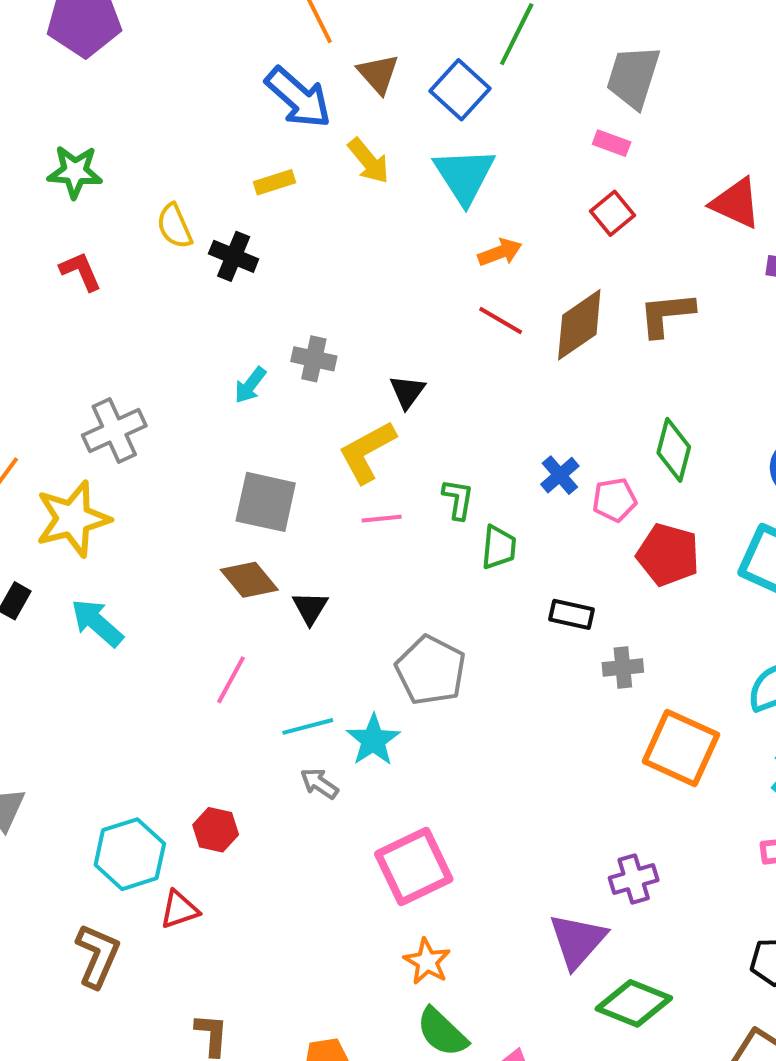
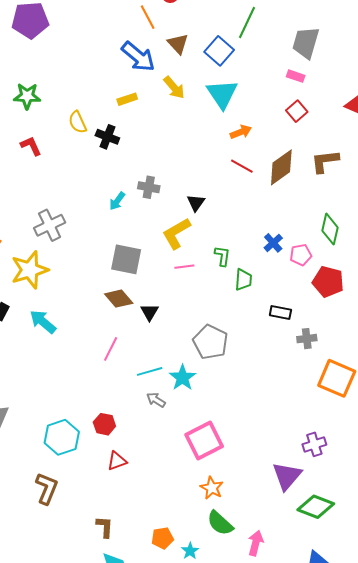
red triangle: (179, 910) -> (117, 461), moved

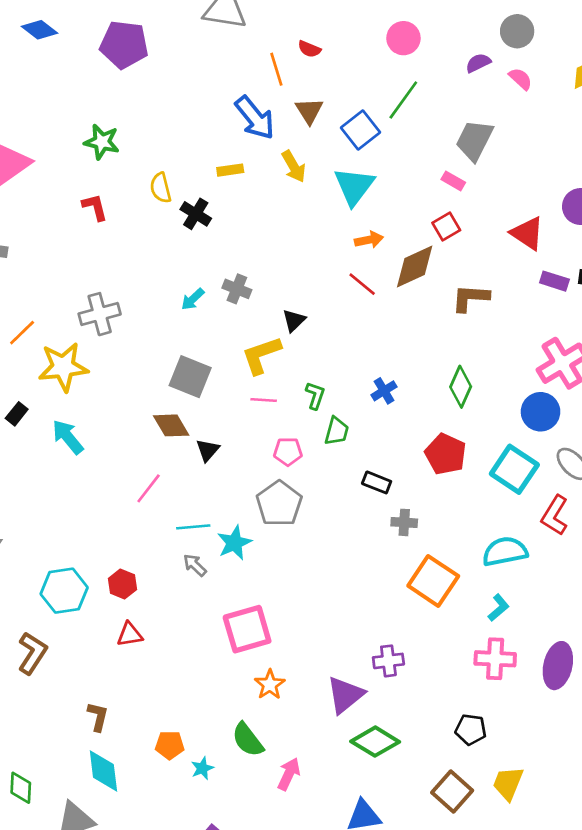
brown diamond: (281, 167) -> (415, 267), moved
pink pentagon: (301, 255) -> (288, 452), moved
orange star: (212, 488) -> (270, 685), moved

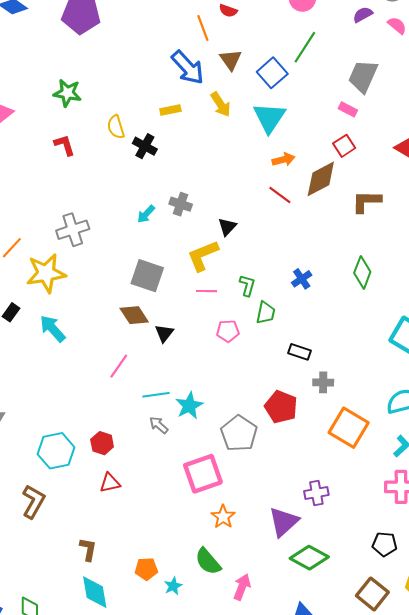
red pentagon: (446, 454) -> (281, 407), moved
gray pentagon: (279, 504) -> (239, 433), moved

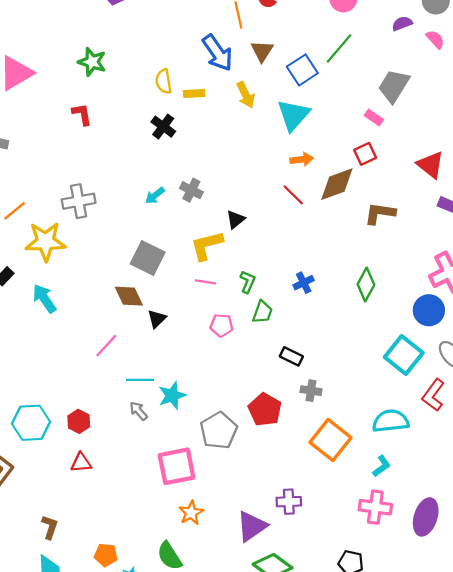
yellow semicircle: (116, 127) -> (164, 81), moved

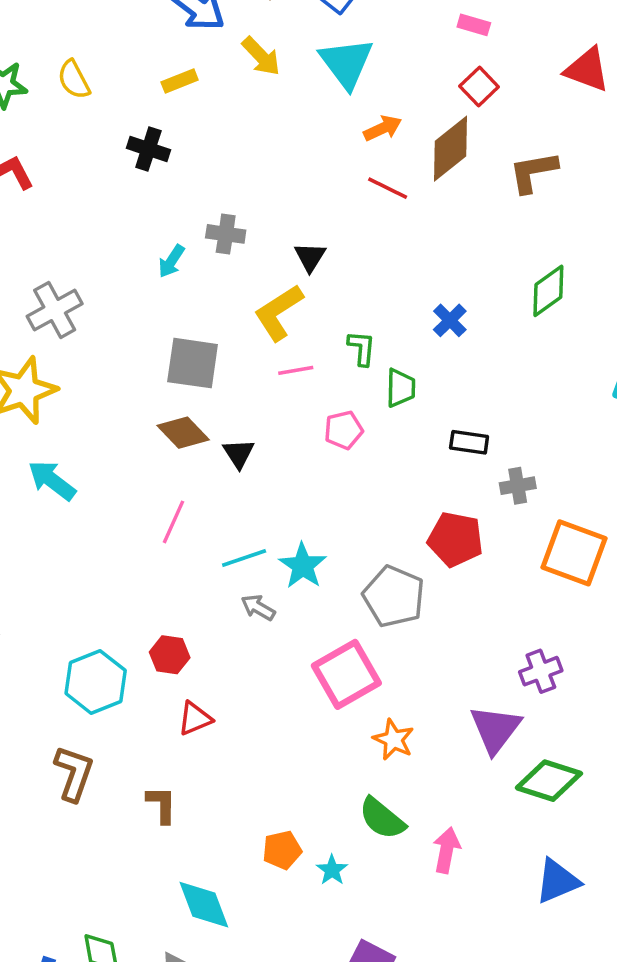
yellow semicircle: (164, 81) -> (74, 80), moved
green diamond: (366, 285) -> (548, 291), turned 44
brown L-shape: (50, 527) -> (162, 805), moved

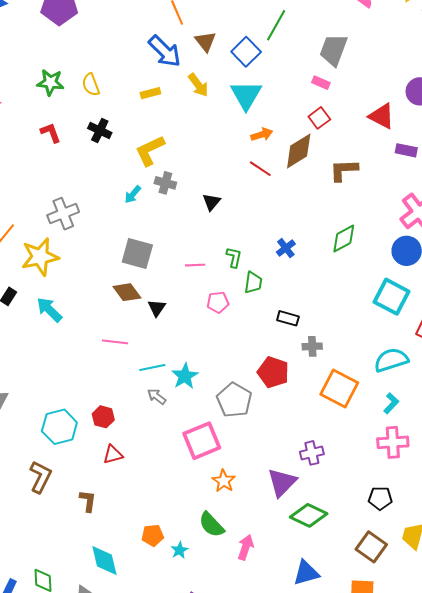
black cross: (148, 149) -> (100, 131), moved
yellow L-shape: (279, 312) -> (150, 150), moved
pink line: (173, 522) -> (115, 342), turned 65

